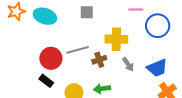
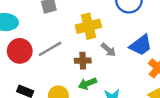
red circle: (51, 58) -> (20, 51), moved
brown cross: (99, 60) -> (83, 61), moved, turned 32

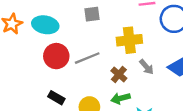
brown cross: (83, 61) -> (119, 74), turned 35

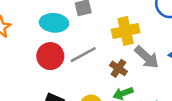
cyan ellipse: (45, 25) -> (54, 23), moved
gray arrow: (146, 67) -> (147, 57), size x1.5

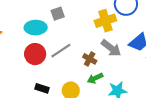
yellow cross: (126, 31) -> (105, 21), moved

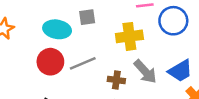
yellow cross: (105, 21) -> (129, 36), moved
brown cross: (90, 59) -> (116, 80), turned -32

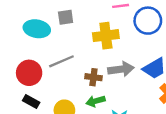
red circle: (50, 62) -> (29, 73), moved
gray arrow: (145, 72) -> (121, 69), turned -55

